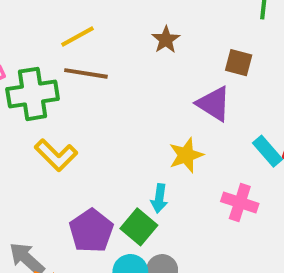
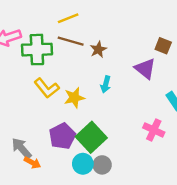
brown star: (166, 40) -> (98, 49), moved
yellow star: (186, 155) -> (74, 98), moved
cyan arrow: (159, 198) -> (106, 84), moved
green square: (139, 227) -> (91, 137), size x1.4

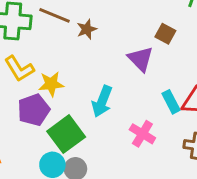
cyan arrow: (106, 84) -> (102, 101), moved, size x1.5
purple pentagon: (62, 136) -> (34, 110), moved

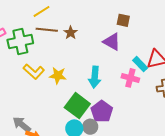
yellow star: (51, 84) -> (58, 76), turned 30
purple pentagon: (34, 110) -> (102, 111), moved
pink cross: (142, 134) -> (130, 78), moved

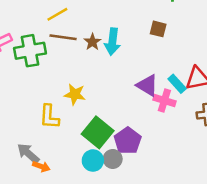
purple triangle: (112, 42) -> (147, 85), moved
yellow L-shape: (34, 72) -> (49, 117), moved, turned 50
cyan arrow: (95, 77) -> (112, 42), moved

